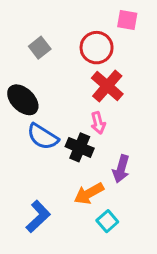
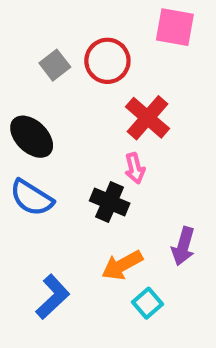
pink square: (127, 20) -> (175, 27), size x1.4
red circle: (97, 48) -> (107, 61), moved
blue semicircle: (43, 137) -> (32, 198), moved
purple arrow: (121, 169) -> (183, 246), moved

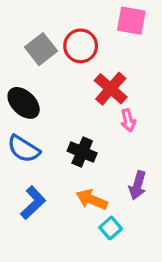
gray square: (55, 65) -> (41, 49), size x1.4
pink arrow: (135, 168) -> (128, 120), moved
orange arrow: (122, 265) -> (92, 200), turned 52
blue L-shape: (53, 297) -> (33, 203), moved

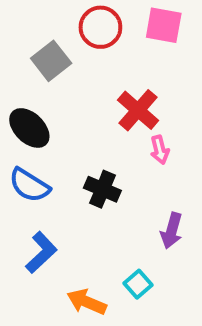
red circle: (81, 46) -> (100, 27), moved
orange arrow: (92, 200) -> (87, 302), moved

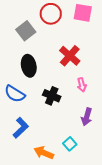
black ellipse: (29, 128) -> (29, 66), moved, turned 35
pink arrow: (160, 150) -> (82, 85), moved

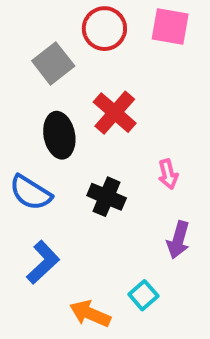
red cross: (70, 56) -> (115, 113), moved

